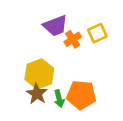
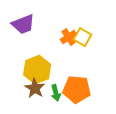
purple trapezoid: (55, 26) -> (23, 24), moved
yellow square: (97, 33) -> (82, 37), moved, turned -36

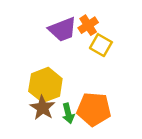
purple trapezoid: (23, 24) -> (63, 29), moved
orange cross: (68, 37) -> (88, 25), moved

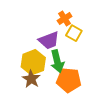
purple trapezoid: (63, 29) -> (49, 40), moved
green arrow: (68, 113) -> (57, 61), moved, size x1.5

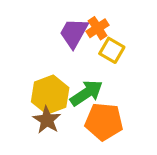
purple trapezoid: (49, 40) -> (74, 33), moved, turned 140
green arrow: (57, 61) -> (86, 93), turned -110

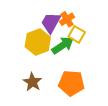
green arrow: (86, 93) -> (63, 45), moved
yellow hexagon: (50, 95) -> (38, 42), moved

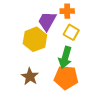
orange cross: (67, 19) -> (67, 11), moved, turned 32
green arrow: (63, 45) -> (65, 57), moved, turned 140

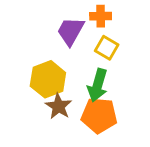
yellow hexagon: (35, 39) -> (48, 79), moved
brown star: (30, 77) -> (59, 106), moved

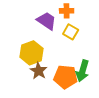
purple trapezoid: (71, 31) -> (47, 21), turned 95
green arrow: (98, 85) -> (83, 71), moved

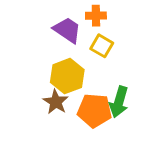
yellow hexagon: (32, 53) -> (67, 76), moved

